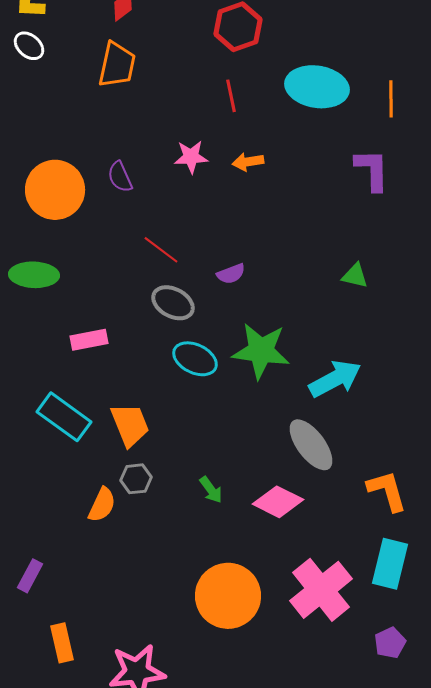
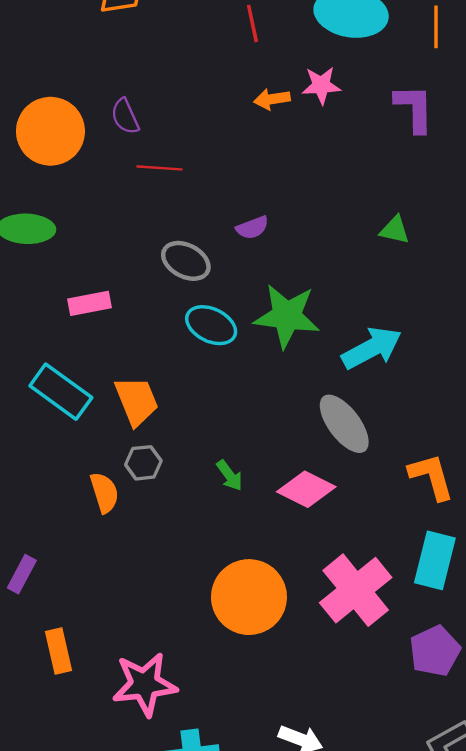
pink star: (191, 157) -> (321, 85), moved
red line: (161, 250) -> (159, 168), moved, turned -33
orange semicircle: (102, 505) -> (104, 493), turned -42
purple pentagon: (390, 643) -> (435, 651), size x1.4

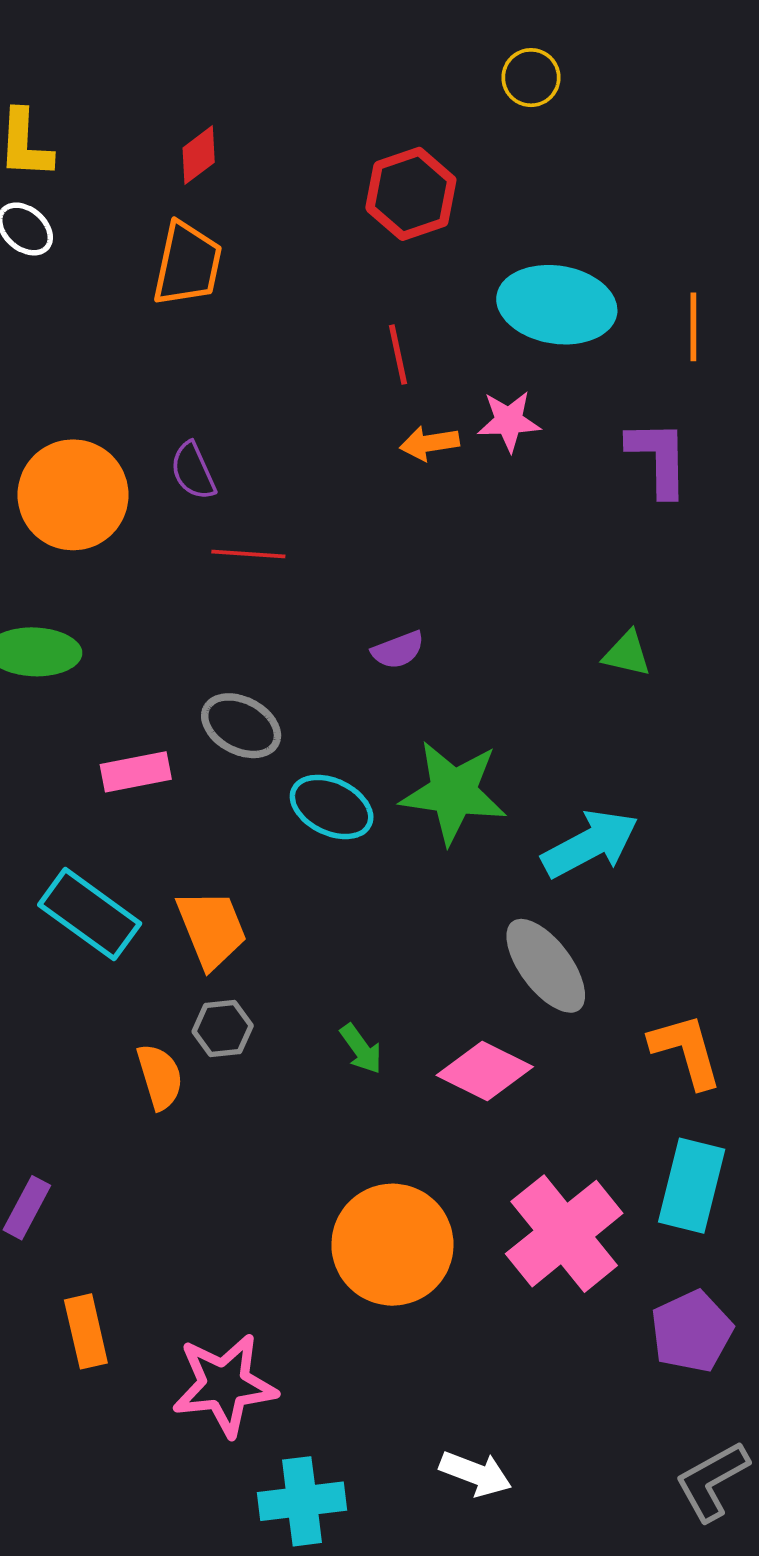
red line: (252, 23) -> (398, 355), moved
gray ellipse: (186, 261) -> (241, 726), moved

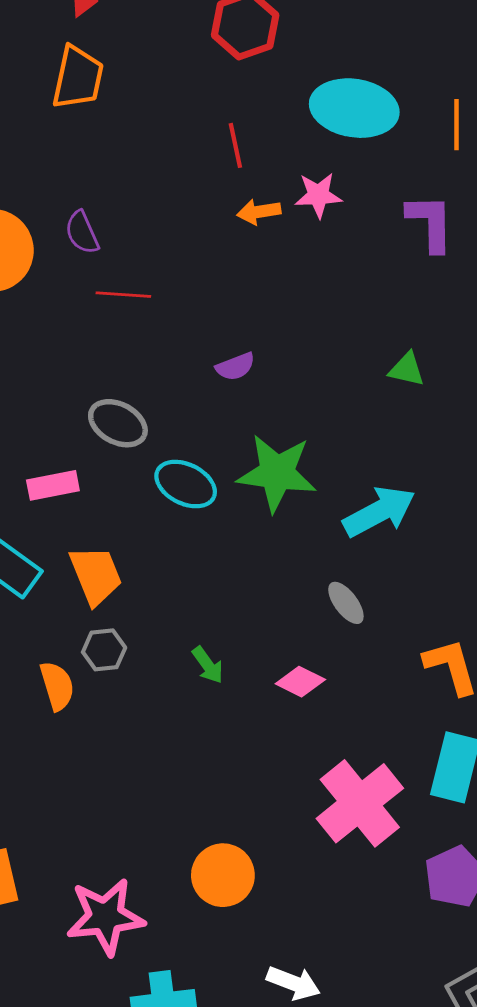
pink rectangle: (136, 772) -> (53, 485), moved
gray ellipse: (546, 966) -> (346, 603), size x0.6
pink diamond: (485, 1071) -> (300, 682), size x0.7
orange circle: (392, 1245) -> (223, 875), moved, size x0.7

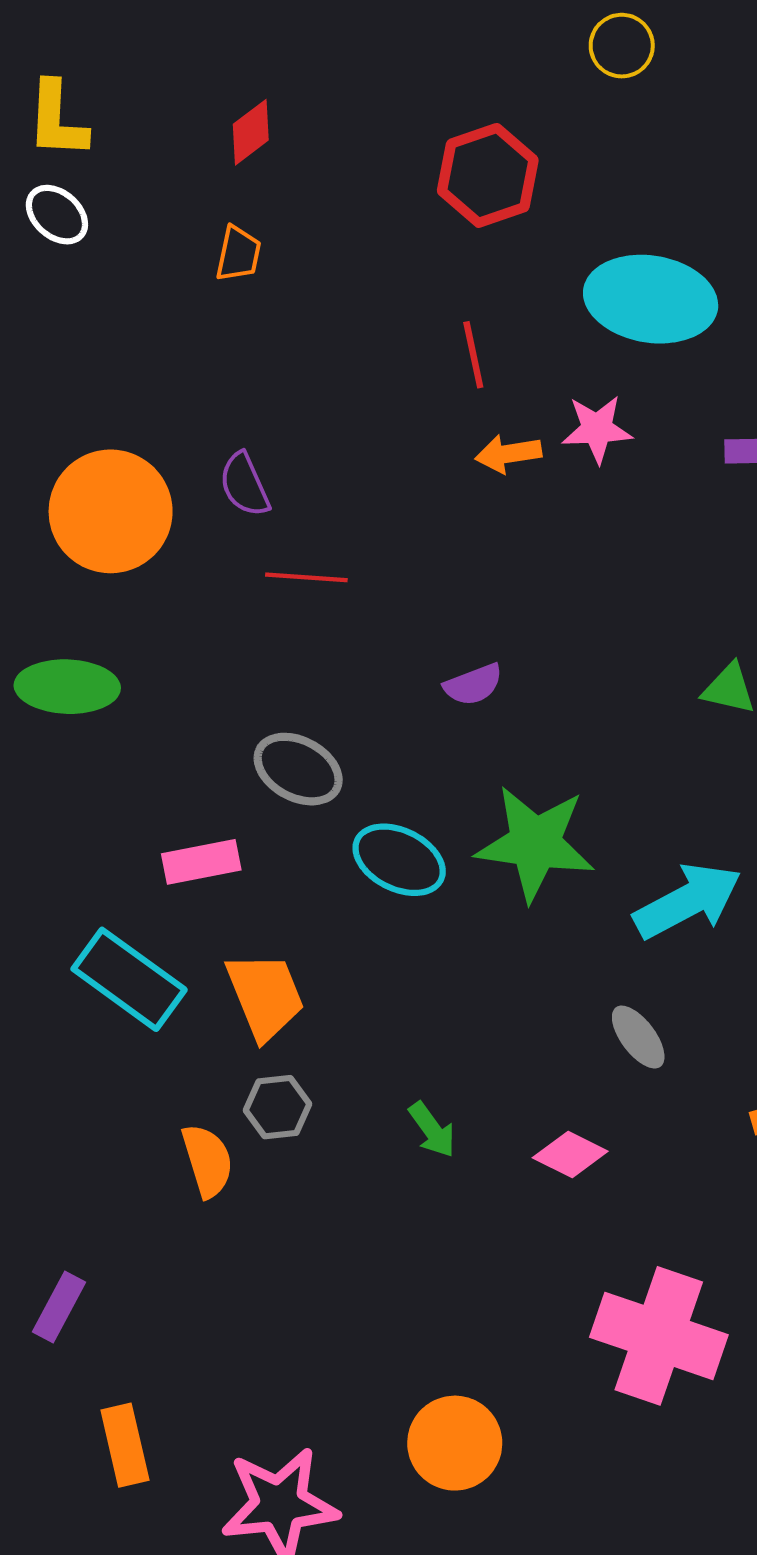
orange trapezoid: (78, 78) -> (238, 254), size x0.6
pink cross: (360, 803) -> (659, 1336), turned -32

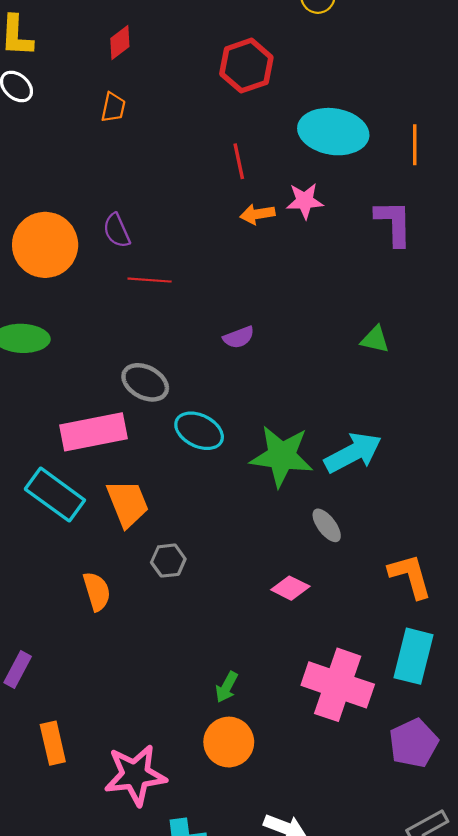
green star: (535, 843) -> (282, 456), moved
pink rectangle: (201, 862) -> (93, 432), size x1.6
gray hexagon: (278, 1107) -> (168, 561), moved
green arrow: (432, 1130) -> (227, 687), moved, turned 64

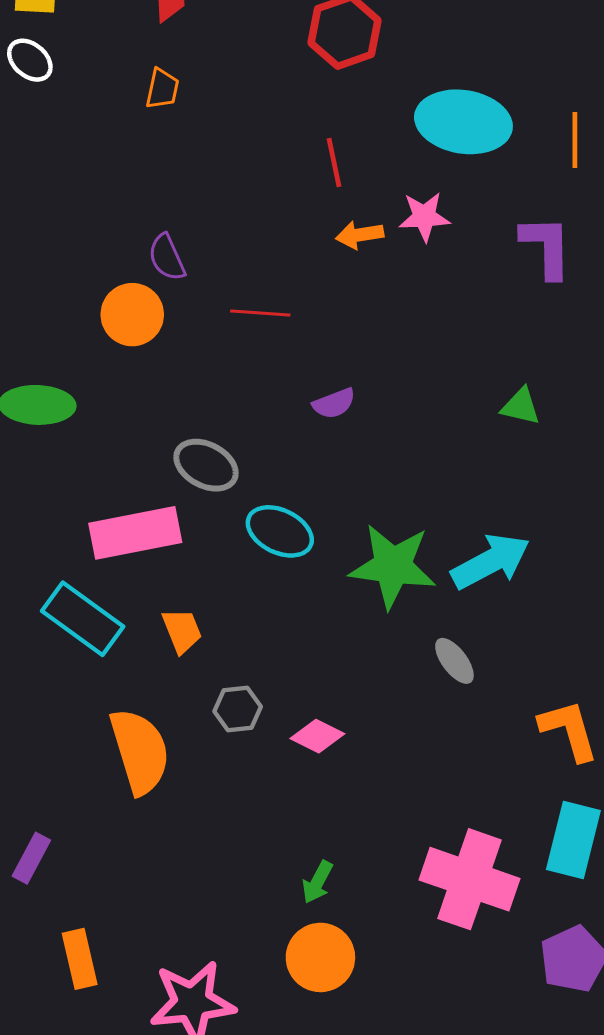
orange circle: (45, 245) -> (132, 315), moved, size x0.7
red line: (150, 280) -> (260, 313), moved
orange trapezoid: (128, 503) -> (182, 631), size x0.7
pink diamond: (290, 588) -> (317, 736), moved
orange semicircle: (97, 591) -> (140, 751), size x1.6

